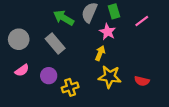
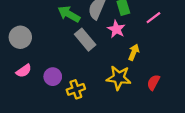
gray rectangle: (55, 44) -> (85, 40), moved
yellow arrow: (100, 53) -> (134, 52), moved
red semicircle: (142, 81) -> (153, 82), turned 104

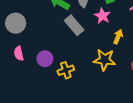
pink semicircle: (24, 71) -> (19, 53), turned 112

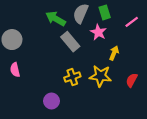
purple circle: (45, 59) -> (52, 101), moved
yellow cross: (66, 70) -> (72, 77), moved

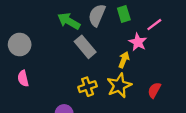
pink star: (98, 32) -> (138, 42), moved
yellow arrow: (114, 53) -> (124, 60), moved
yellow star: (100, 76) -> (119, 85), turned -30

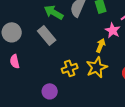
gray rectangle: (85, 47) -> (47, 35), moved

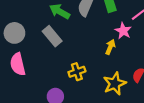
pink semicircle: (15, 61) -> (18, 64), size x1.5
yellow star: (97, 67) -> (115, 84), moved

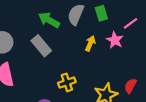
yellow arrow: (110, 47) -> (90, 43), moved

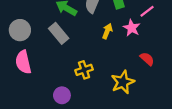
red semicircle: (130, 86) -> (147, 59), moved, turned 104

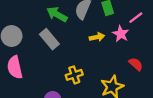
yellow arrow: (107, 31) -> (97, 37), turned 56

